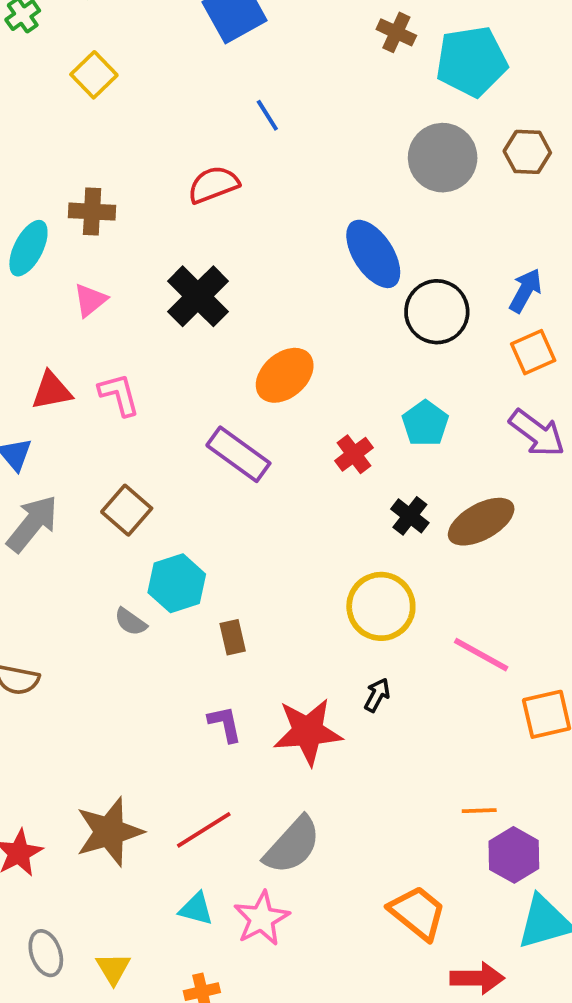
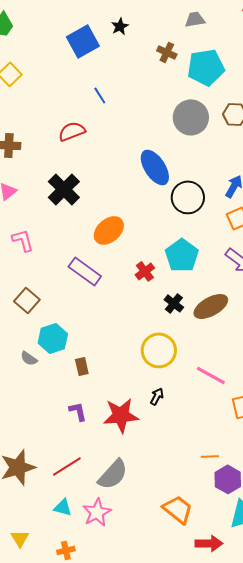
cyan pentagon: (425, 423) -> (182, 255), size x1.4

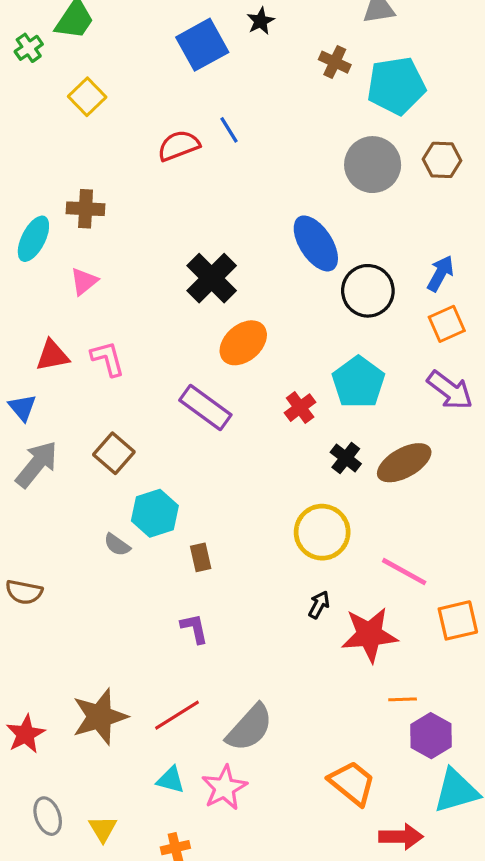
red semicircle: (72, 131) -> (179, 146), moved
black cross: (64, 189) -> (212, 278), moved
red star: (121, 415) -> (369, 635), moved

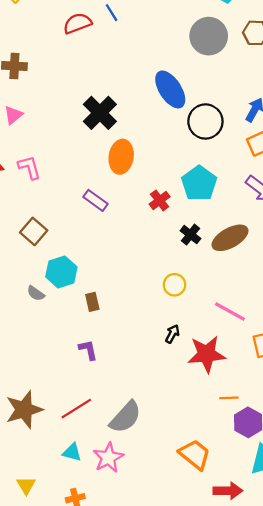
orange ellipse: (243, 343) -> (121, 157), turned -40
purple rectangle: (205, 408) -> (96, 200), size x0.7
yellow circle: (322, 532) -> (174, 285), size x0.6

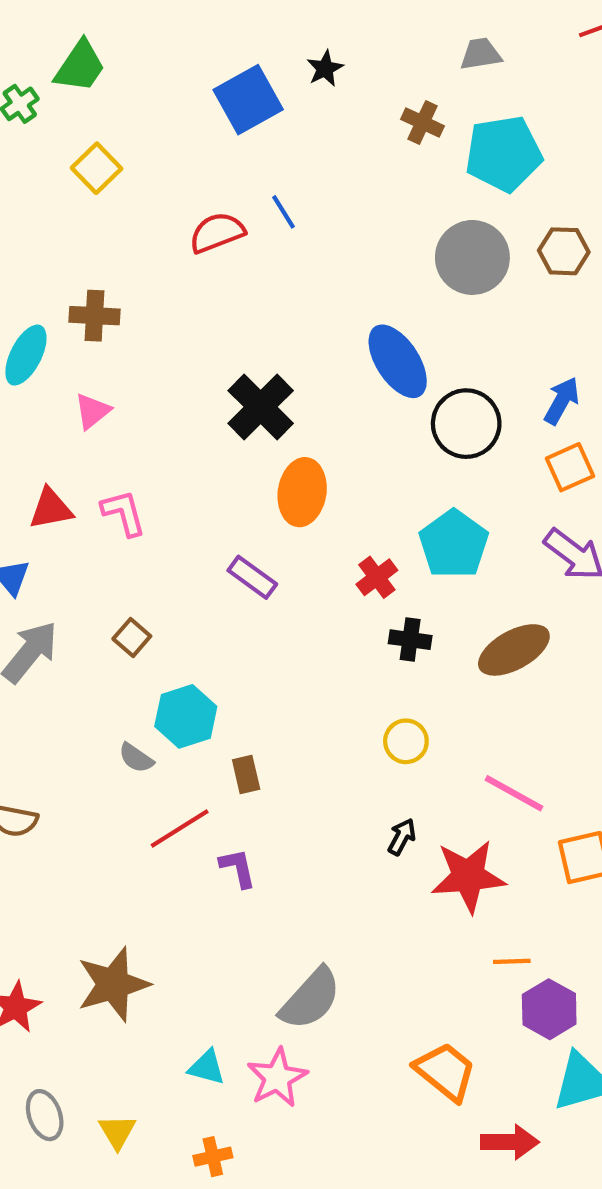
brown square: (34, 231) -> (132, 637), size x0.7
black cross: (191, 235) -> (410, 640), moved, turned -30
red line: (76, 409) -> (180, 829), moved

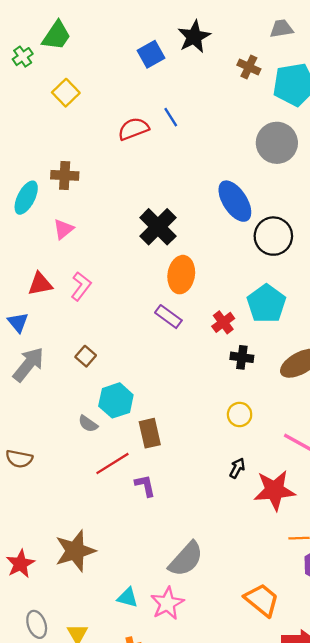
black star: (325, 69) -> (194, 37), size x1.6
blue square: (248, 100) -> (151, 54), size x0.7
pink L-shape: (124, 513) -> (81, 286), turned 52
purple rectangle: (252, 577) -> (168, 317), moved
brown rectangle: (246, 775) -> (150, 433), size x1.4

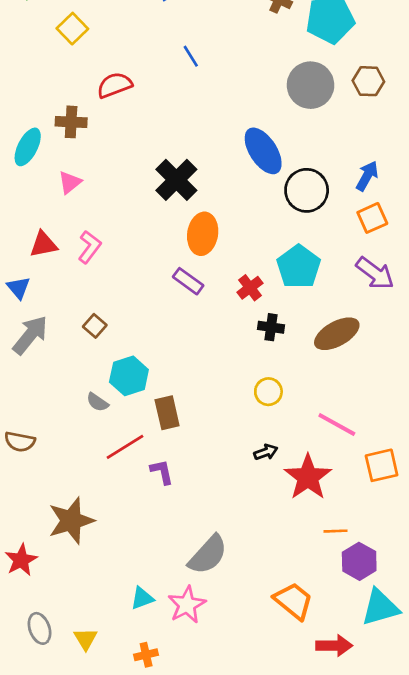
red semicircle: (133, 129) -> (114, 85), moved
black arrow: (237, 468) -> (266, 452), turned 42
red star: (275, 490) -> (308, 477), turned -30
brown star: (75, 551) -> (71, 521), moved
cyan triangle: (128, 598) -> (142, 598), turned -35

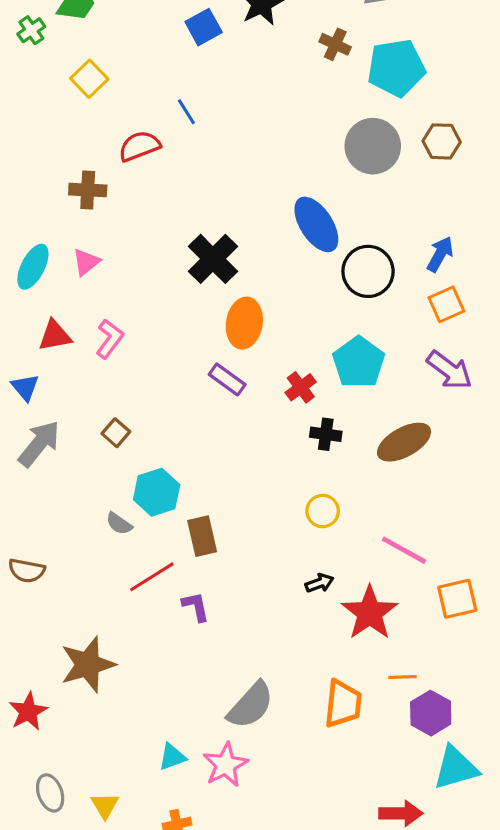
blue line: (191, 56) -> (186, 112), moved
cyan ellipse: (28, 147) -> (33, 267), moved
orange trapezoid: (293, 601) -> (343, 704), moved, turned 57

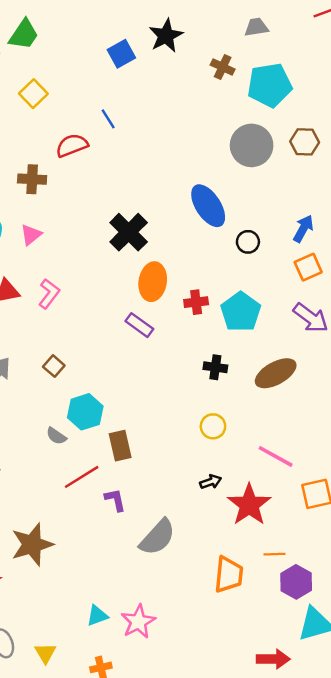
black circle: (368, 271) -> (248, 242), size x0.6
red cross: (301, 387) -> (196, 302), moved, turned 30
gray semicircle: (251, 705) -> (158, 537), moved

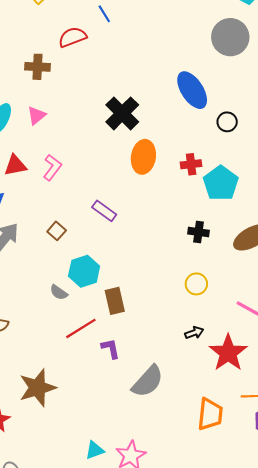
red cross: (196, 302) -> (191, 164), moved
purple rectangle: (139, 325) -> (104, 211), moved

